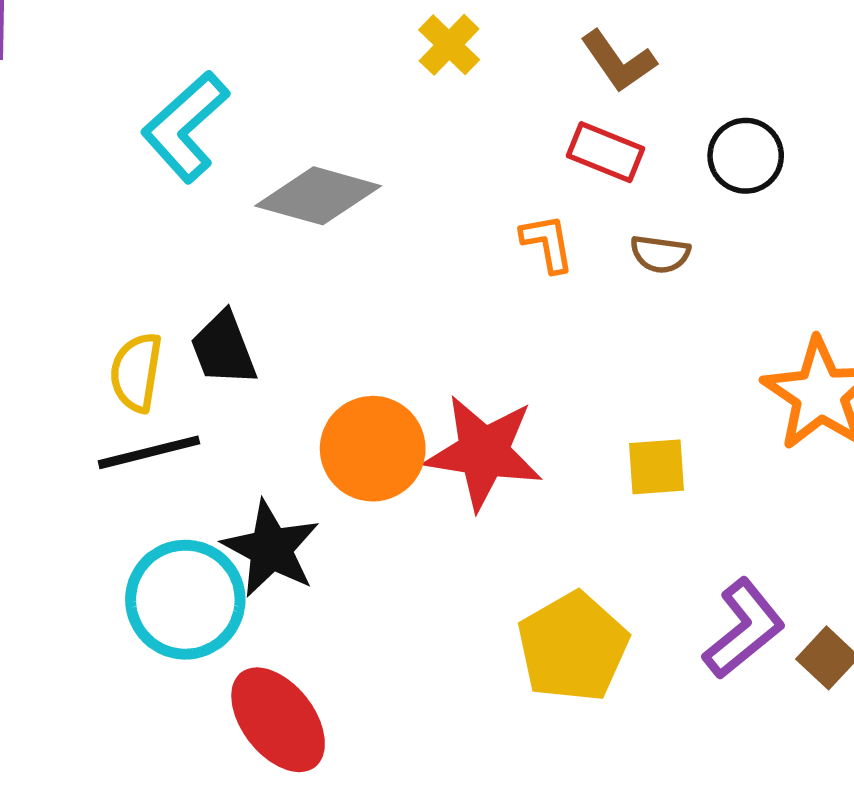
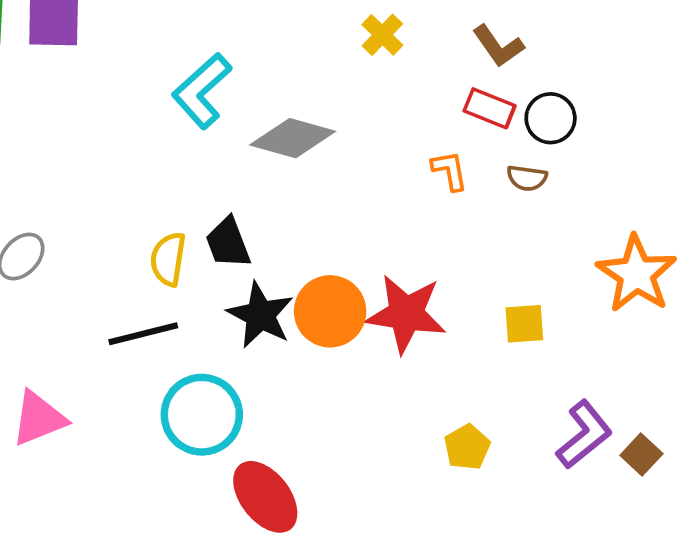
black circle: (746, 156) -> (551, 118), moved
black line: (149, 452) -> (143, 334), moved
black star: (271, 549) -> (260, 315), moved
yellow pentagon: (573, 647) -> (467, 447), size x0.6

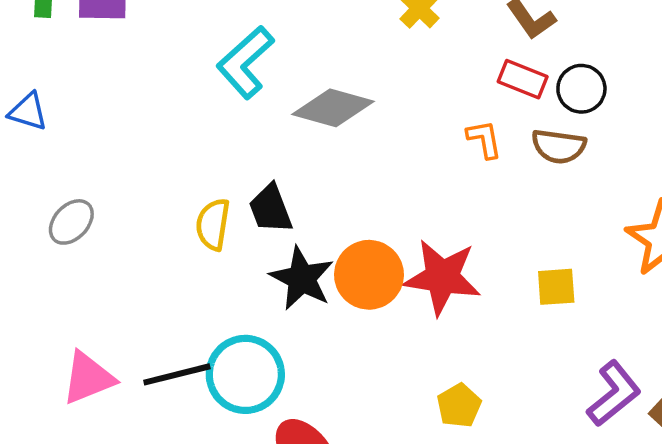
brown semicircle: (527, 178) -> (559, 146), size x1.4
black line: (143, 334) -> (177, 374), moved
yellow pentagon: (467, 447) -> (459, 406), moved

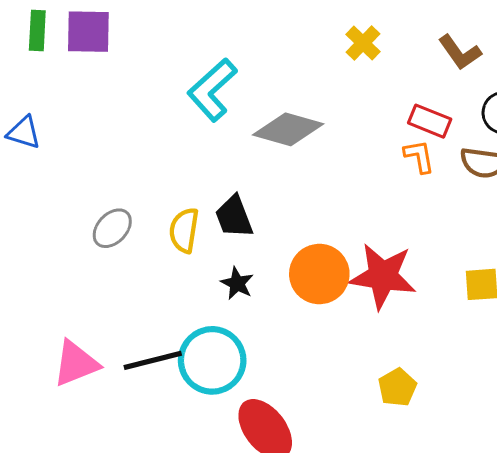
red rectangle: (523, 79) -> (430, 121), moved
gray ellipse: (71, 222) -> (112, 228), moved
black star: (302, 278) -> (237, 283), moved, size x0.6

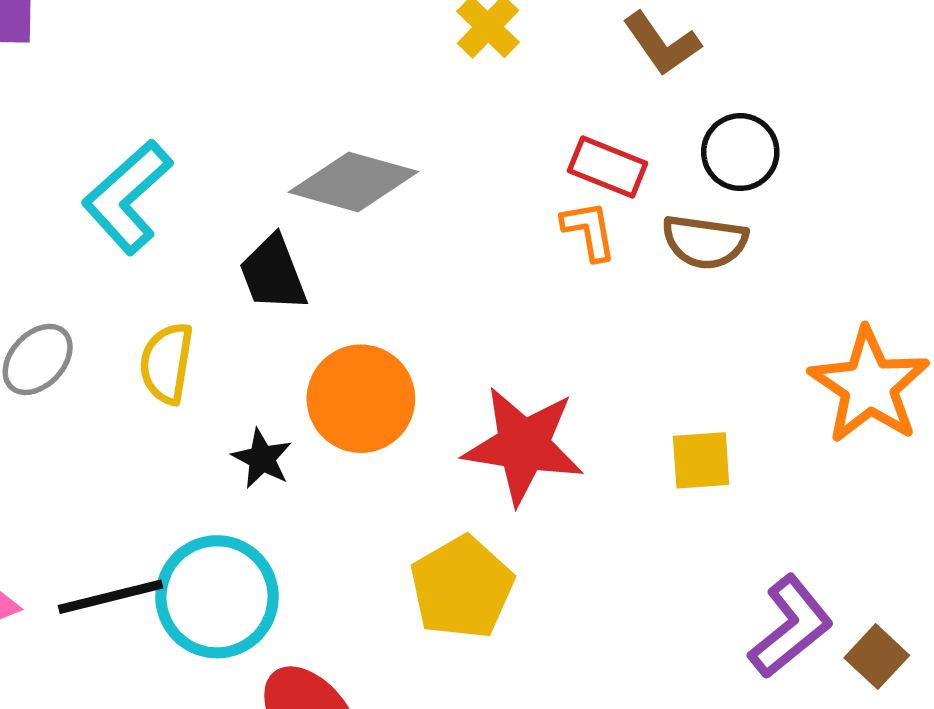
cyan L-shape: (212, 90) -> (127, 197), moved
black trapezoid: (234, 217) -> (273, 274), moved
orange circle: (319, 274) -> (361, 399), moved
yellow pentagon: (397, 387) -> (462, 587), moved, size x1.5

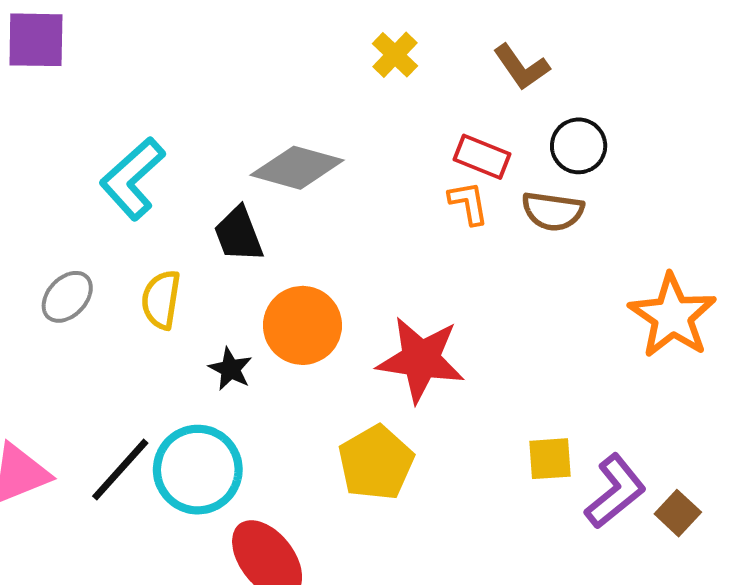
yellow square: (701, 460) -> (550, 459), moved
black line: (110, 597) -> (120, 470), turned -34

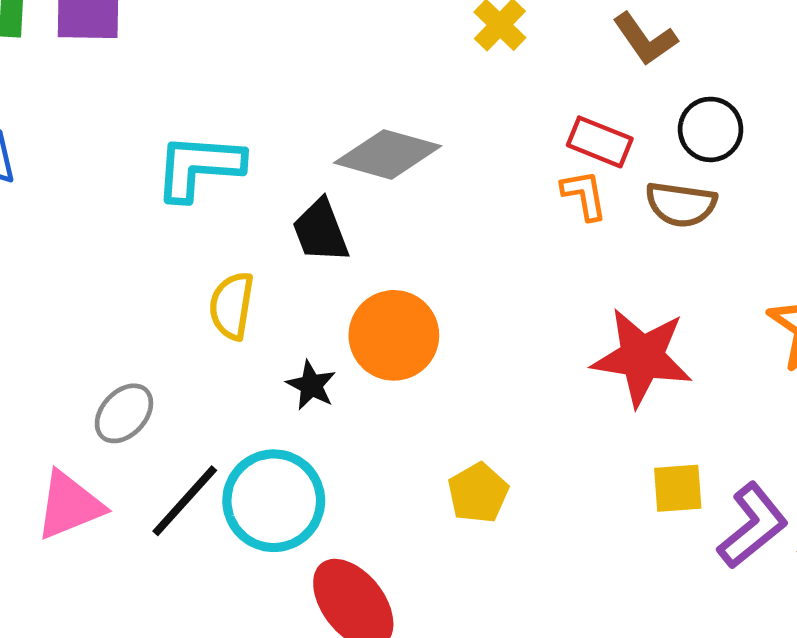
cyan L-shape: (132, 179) -> (199, 167), turned 46
gray ellipse: (67, 297) -> (124, 413), moved
red star: (421, 359) -> (642, 357), moved
yellow pentagon: (376, 463) -> (478, 493), size x0.7

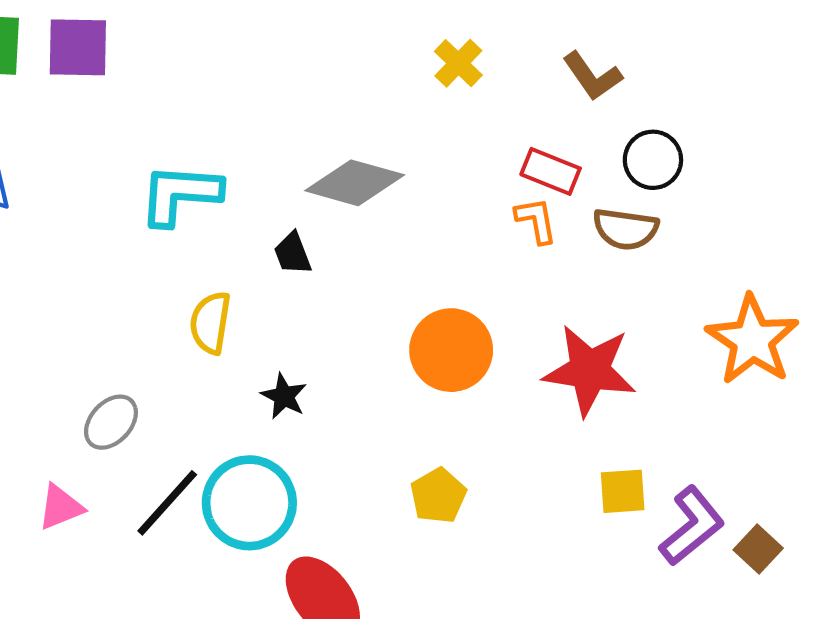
black trapezoid: (321, 231) -> (293, 253), size x0.7
orange circle: (394, 335) -> (451, 350), moved
pink triangle: (69, 505) -> (61, 507), size x0.7

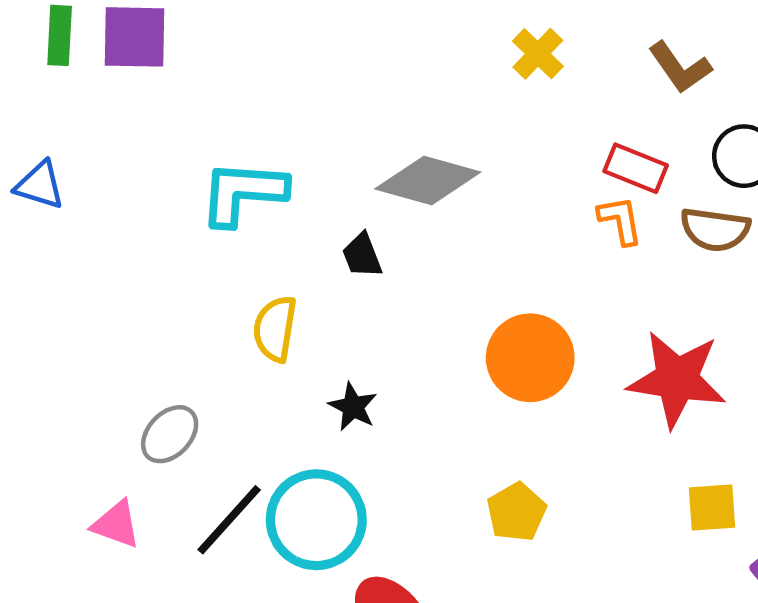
pink triangle: (61, 507) -> (116, 524), turned 42

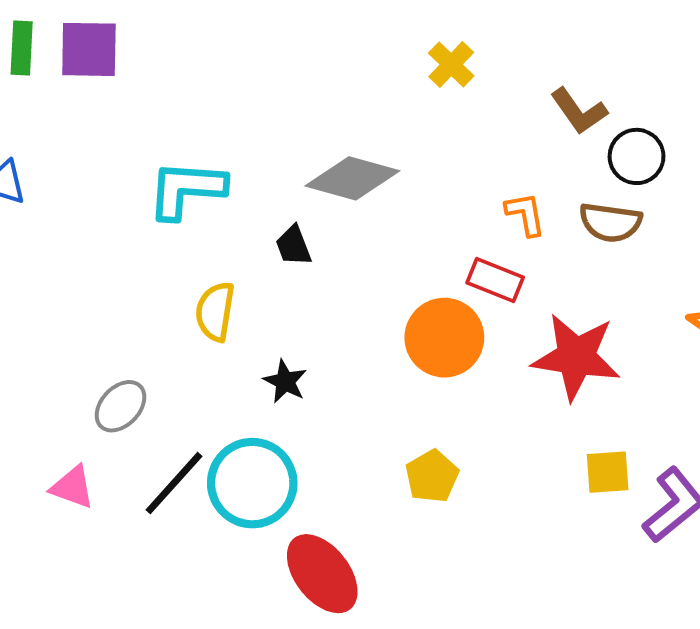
brown L-shape: (680, 67) -> (579, 111), moved
red rectangle: (636, 168) -> (495, 280), moved

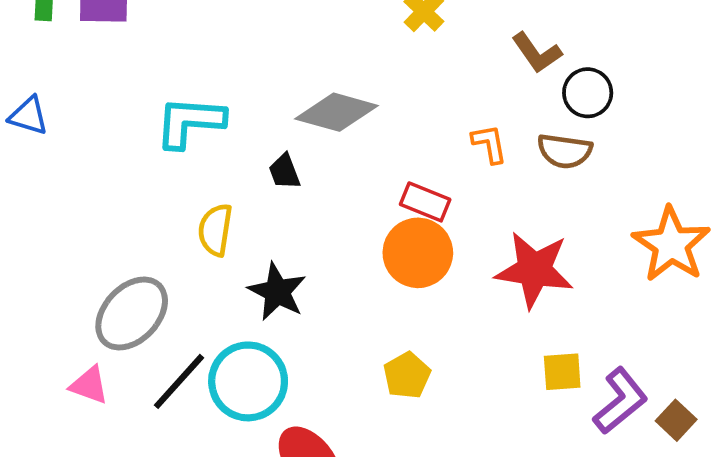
red rectangle: (495, 280) -> (425, 202), moved
black star: (285, 382) -> (277, 292), size x1.5
gray ellipse: (120, 406) -> (132, 314), size x1.6

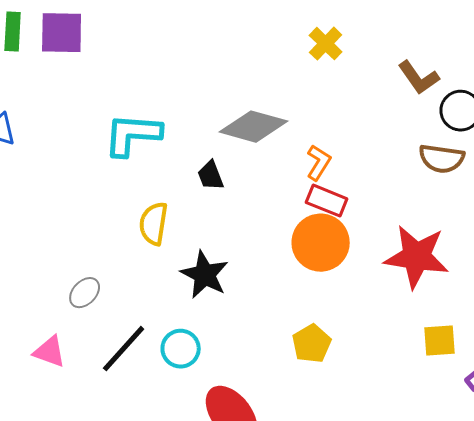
orange L-shape: (489, 144) -> (319, 163), moved, turned 42
gray ellipse: (132, 314) -> (85, 293), size x0.5
cyan circle: (248, 381) -> (181, 349), size x0.6

